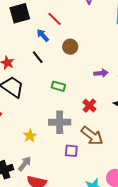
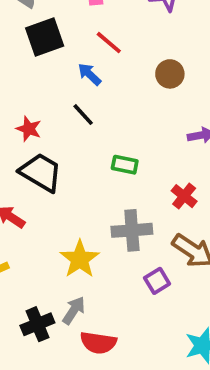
brown circle: (70, 47) -> (170, 74), moved
yellow star: (30, 136) -> (80, 259), size x1.5
purple square: (71, 151) -> (157, 281), turned -32

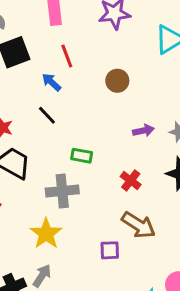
red line: (109, 43) -> (67, 56), turned 30
gray cross: (132, 230) -> (62, 191), moved
purple square: (157, 281) -> (110, 250), turned 30

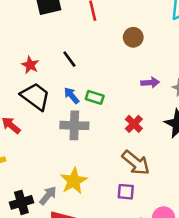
blue arrow: (51, 82) -> (72, 96), moved
yellow star: (46, 234) -> (74, 181), moved
purple square: (110, 250) -> (126, 192), moved

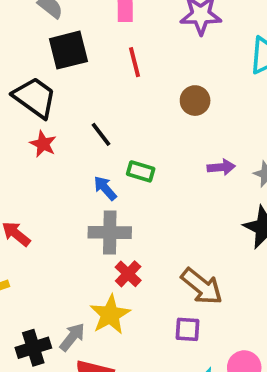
black trapezoid: (35, 96) -> (35, 98), moved
green rectangle: (95, 97) -> (141, 171), moved
red cross: (134, 124) -> (128, 274), moved

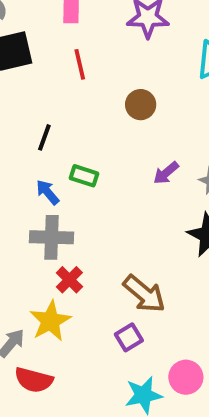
black line: (101, 134) -> (44, 137), turned 56
purple arrow: (221, 167) -> (166, 173), turned 144
purple square: (187, 329) -> (129, 337), turned -36

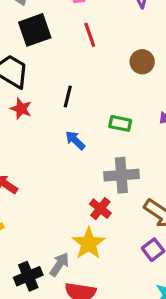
green rectangle: (84, 176) -> (120, 123), moved
gray cross: (52, 237) -> (121, 175), moved

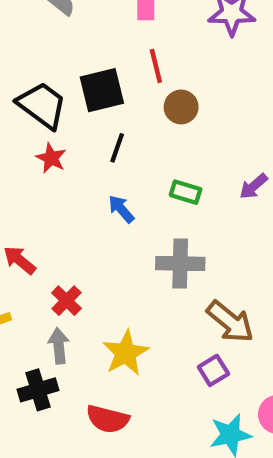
black square: (35, 30) -> (102, 90), moved
brown circle: (142, 62) -> (181, 107), moved
red cross: (100, 209) -> (66, 301), moved
gray arrow: (59, 264) -> (59, 346), moved, turned -45

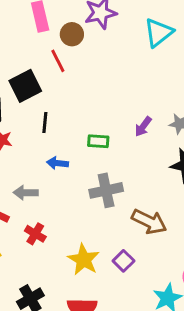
brown circle: (181, 107) -> (72, 34), moved
blue arrow: (121, 209) -> (57, 163), turned -30
gray arrow: (59, 346) -> (26, 193), moved, turned -70
purple square: (213, 370) -> (123, 261), moved

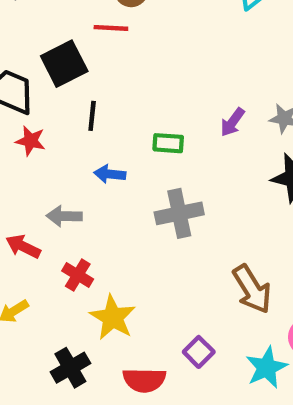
red line: (58, 61) -> (111, 28), turned -60
brown arrow: (149, 222) -> (252, 289), moved, turned 32
yellow star: (84, 260) -> (113, 317), moved
purple square: (123, 261) -> (199, 352), moved

